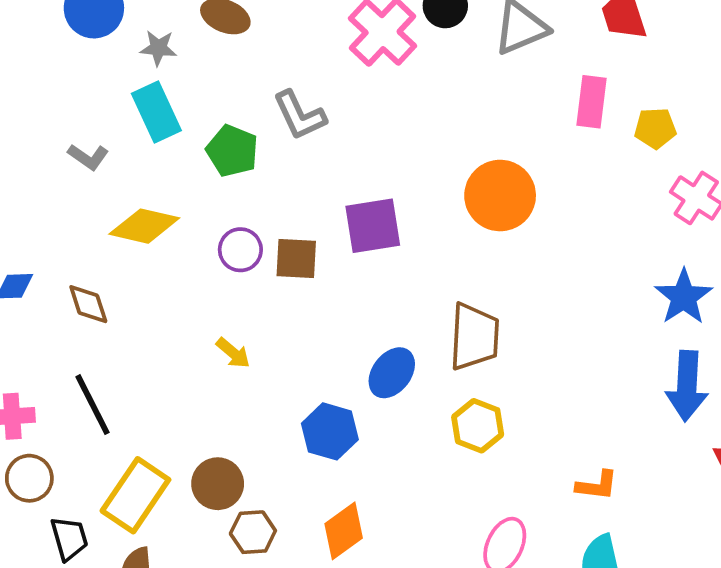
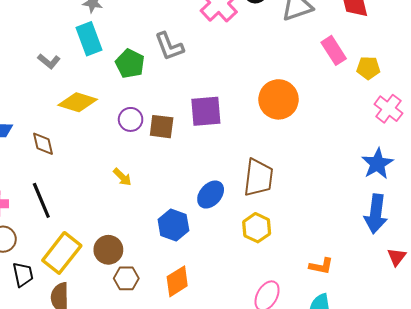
pink rectangle: (592, 102) -> (334, 50), turned -44

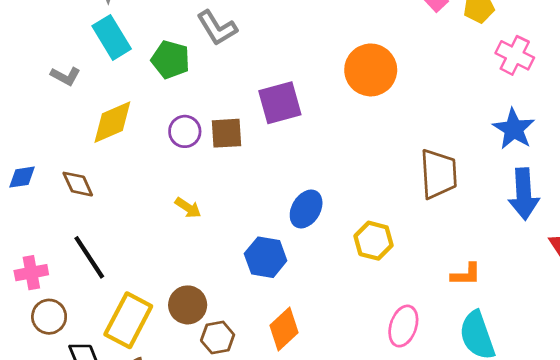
yellow diamond: (78, 102) -> (112, 122), turned -30
brown trapezoid: (258, 178) -> (439, 174), moved

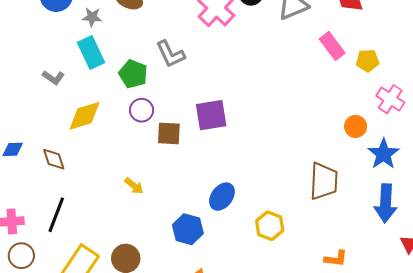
orange circle: (371, 70) -> (356, 126), moved, size x0.6
purple circle: (185, 131) -> (142, 110), moved
black line: (89, 257) -> (56, 215), turned 48

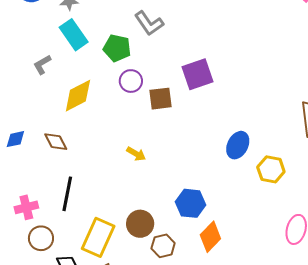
gray L-shape: (53, 78) -> (42, 65), turned 125
blue ellipse: (222, 197) -> (238, 145), moved
blue hexagon: (188, 229) -> (191, 203), moved

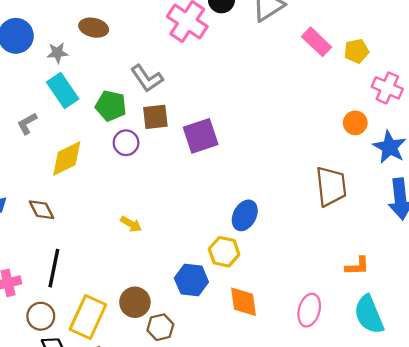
brown square: (160, 99) -> (155, 117), moved
yellow hexagon: (271, 169) -> (224, 252), moved
orange diamond: (210, 237) -> (244, 302), moved, turned -52
brown circle: (41, 238) -> (41, 316), moved

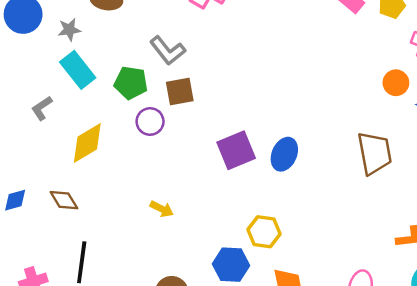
purple square: (201, 136) -> (236, 150), moved
blue ellipse: (245, 215) -> (284, 154), moved

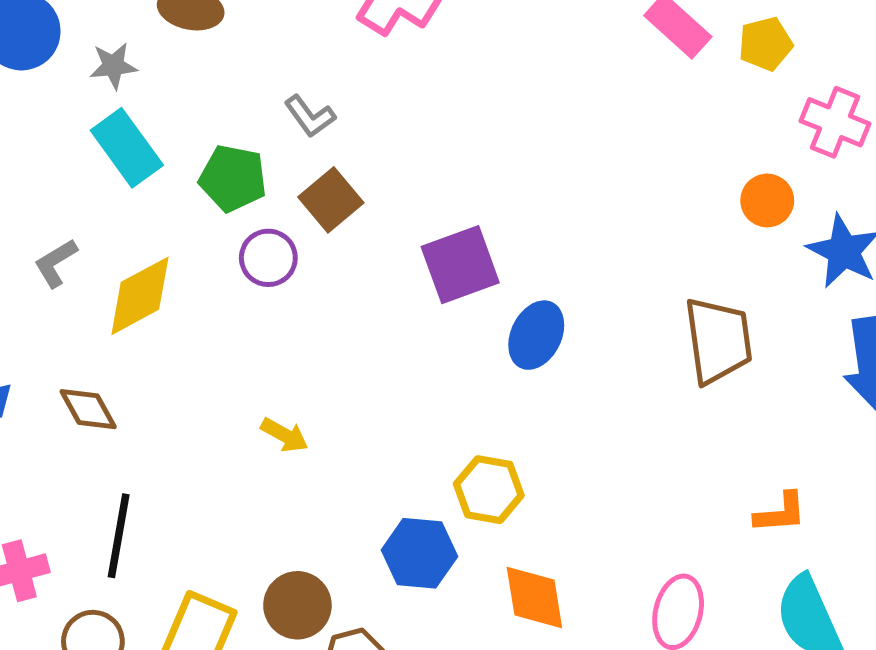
gray L-shape: (168, 50) -> (310, 116), size x0.7
brown square: (180, 91) -> (331, 200), turned -32
gray L-shape: (42, 108) -> (56, 263), moved
purple square: (236, 150) -> (460, 265), moved

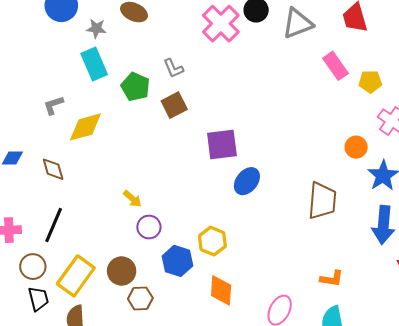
purple circle: (268, 258) -> (149, 227), moved

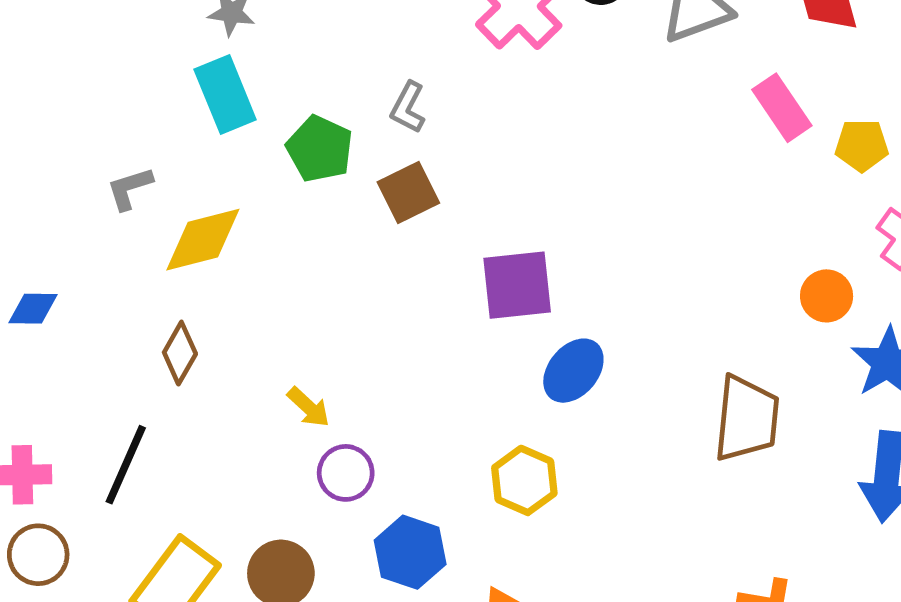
gray L-shape: (173, 68) -> (408, 107), turned 50
brown diamond: (53, 169) -> (180, 353), moved, turned 45
yellow hexagon: (212, 241) -> (524, 480), moved
brown circle: (33, 267) -> (38, 555), moved

